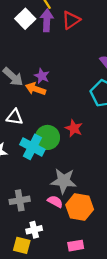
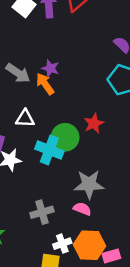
orange arrow: (36, 89) -> (45, 84), turned 42
red star: (74, 128) -> (94, 123), turned 30
orange hexagon: (80, 207) -> (89, 245), moved

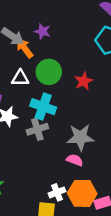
orange arrow: (45, 84) -> (25, 48), moved
green circle: (65, 137) -> (49, 72), moved
gray cross: (42, 212) -> (37, 129), moved

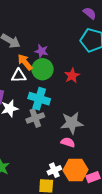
purple star: (42, 31) -> (41, 51), moved
orange arrow: (25, 48) -> (25, 62), moved

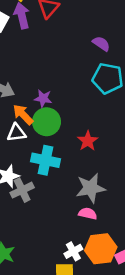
red star: (72, 76) -> (88, 141), moved
gray cross: (35, 118) -> (22, 190), moved

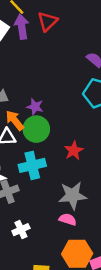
cyan cross: (46, 160) -> (32, 165), turned -30
white cross: (73, 251) -> (21, 230), moved

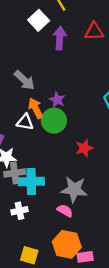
red triangle: (48, 21) -> (94, 31), moved, turned 30
purple arrow: (22, 27) -> (60, 38), moved
cyan cross: (32, 165) -> (31, 182), moved

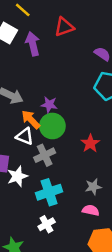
white triangle: (25, 122) -> (25, 136), turned 30
gray cross: (15, 173) -> (45, 155), moved
gray star: (74, 189) -> (93, 187), size x0.6

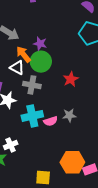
gray cross: (45, 155) -> (32, 85), turned 30
pink semicircle: (91, 210) -> (51, 121), moved, turned 144
white cross: (47, 224) -> (11, 145), moved

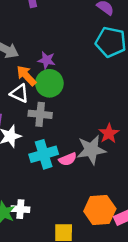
red star: (71, 79) -> (109, 133), moved
gray star: (69, 115) -> (91, 150), size x1.6
white cross: (11, 145) -> (20, 209), moved, turned 32

